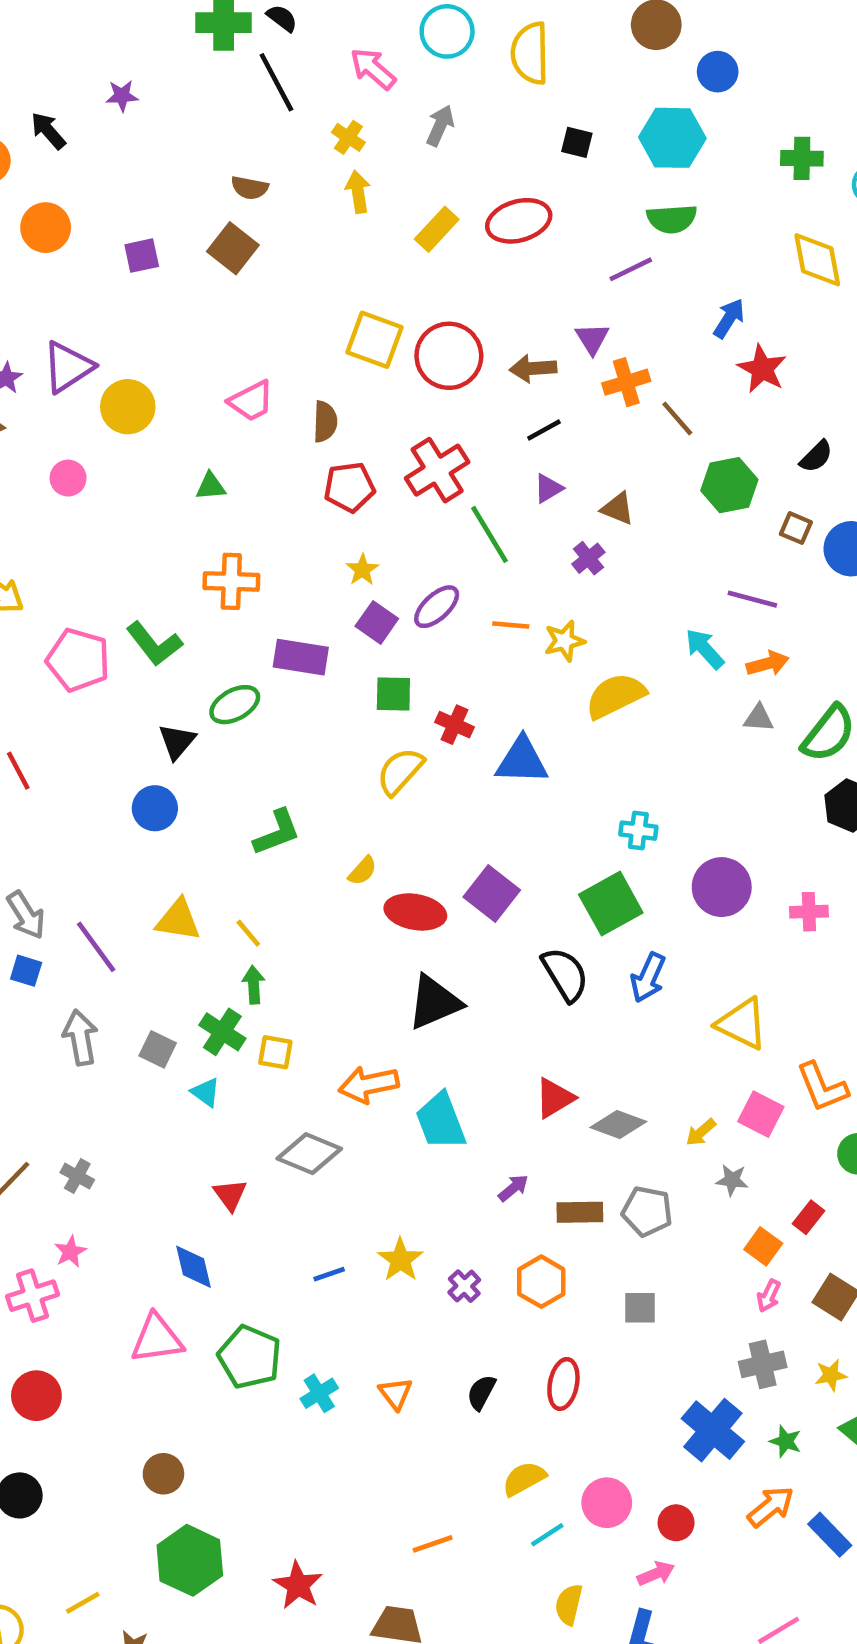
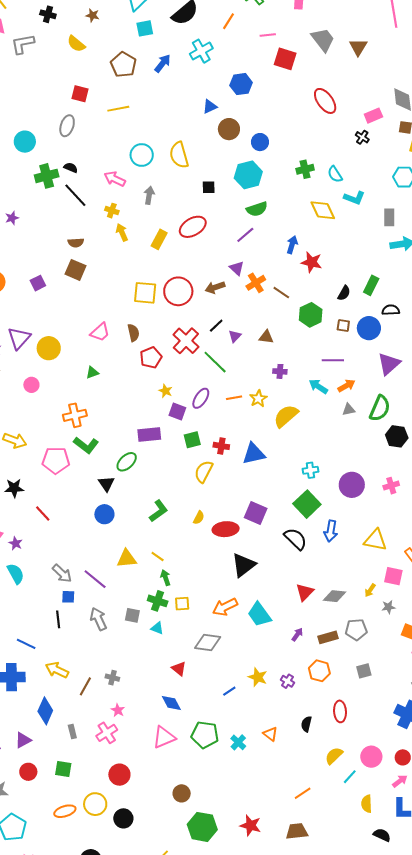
black line: (544, 430) -> (216, 326), moved
purple cross: (588, 558) -> (280, 371), moved, turned -32
orange cross: (231, 581) -> (75, 415), moved

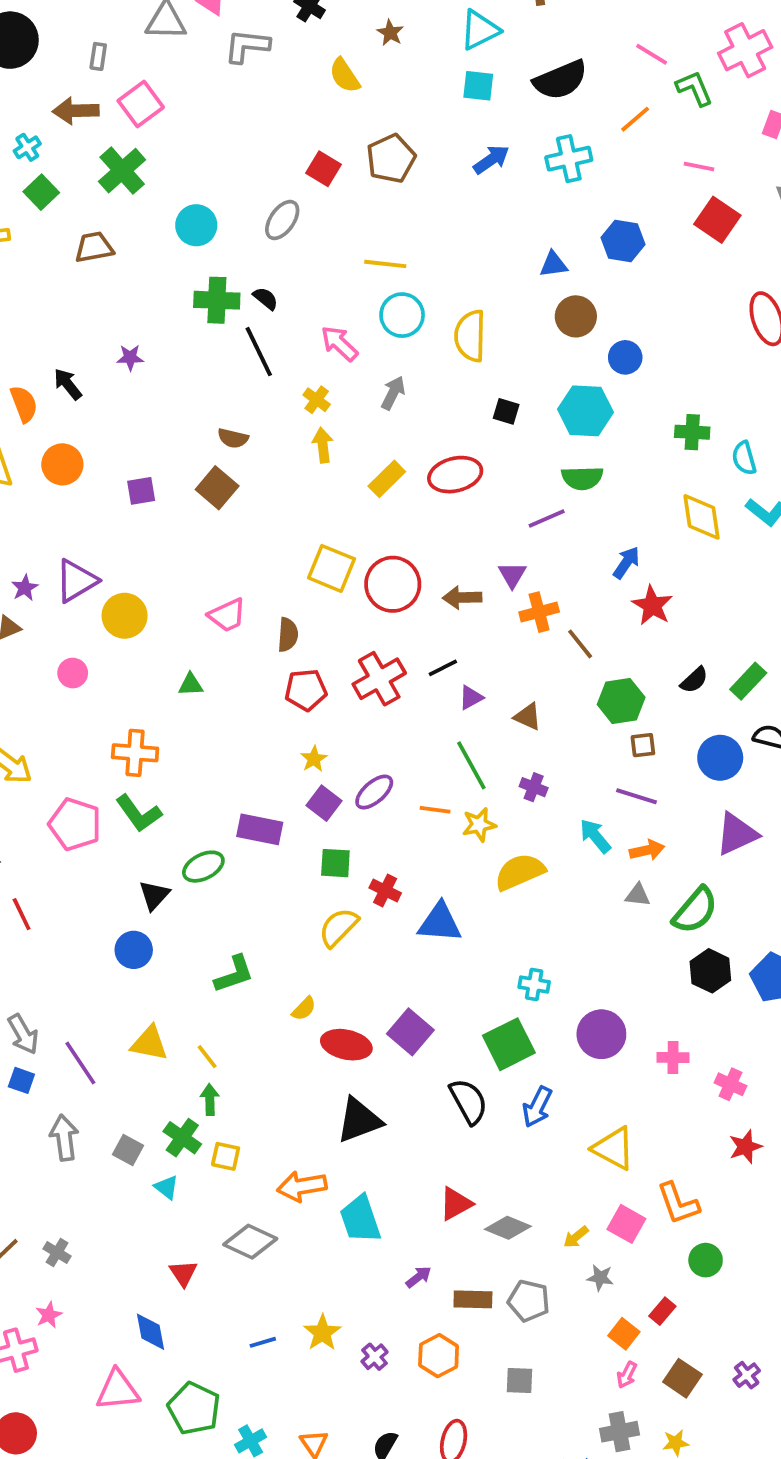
brown pentagon: (123, 65) -> (391, 159), moved
yellow line: (118, 109) -> (385, 264), moved
brown square: (343, 326) -> (643, 745), moved, turned -32
green line: (215, 362) -> (471, 765), moved

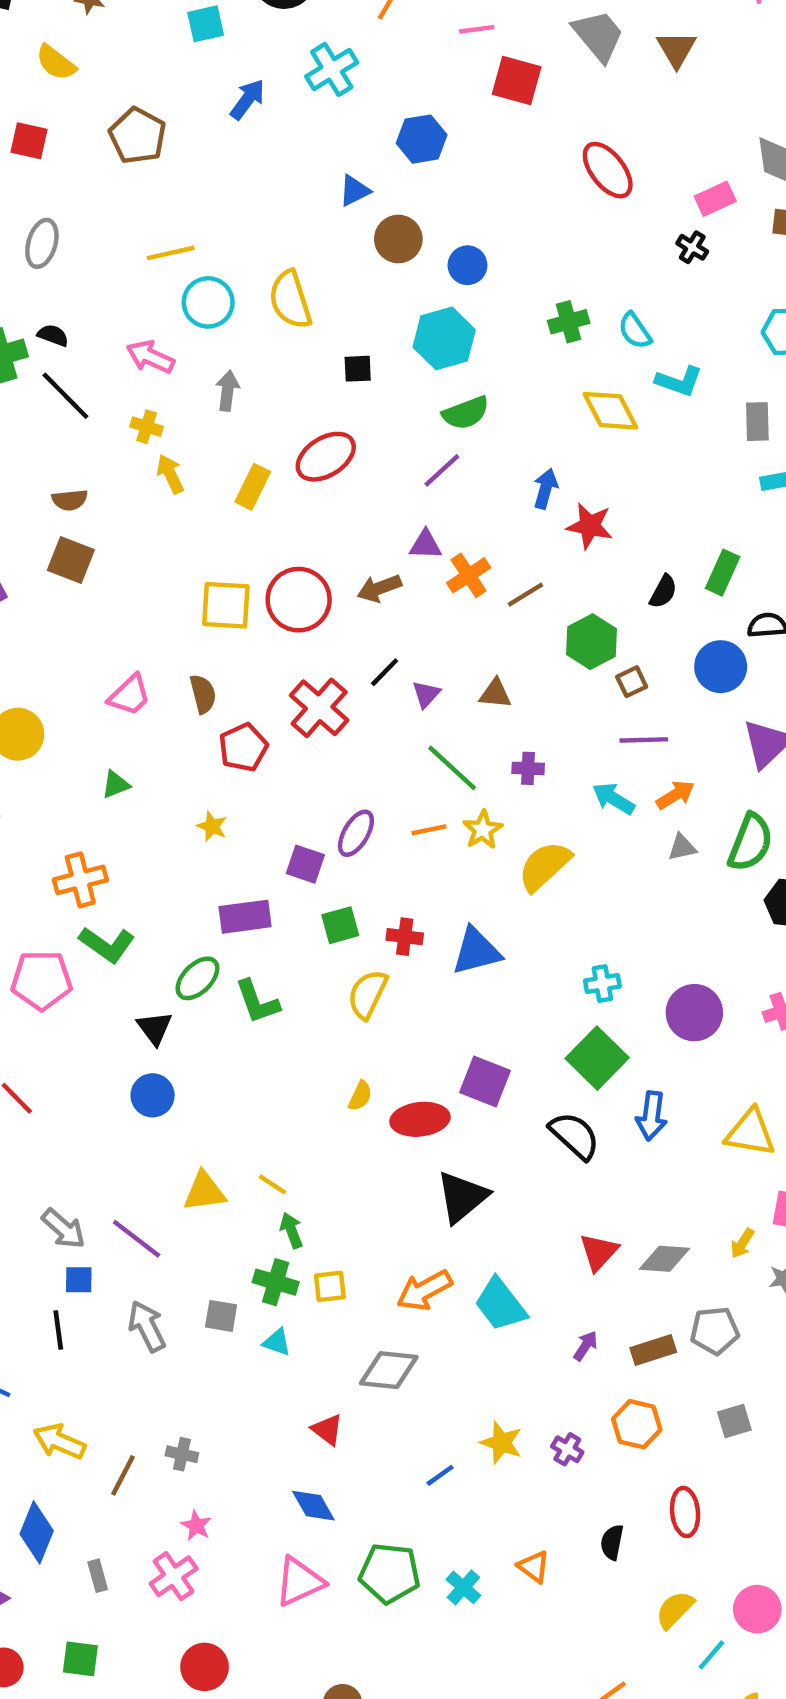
red square: (323, 169) -> (29, 141), moved
purple triangle: (512, 575) -> (425, 545), turned -40
brown line: (580, 644) -> (525, 595), turned -64
yellow star: (314, 759) -> (212, 826), moved
green L-shape: (234, 974) -> (257, 1002), moved, turned 108

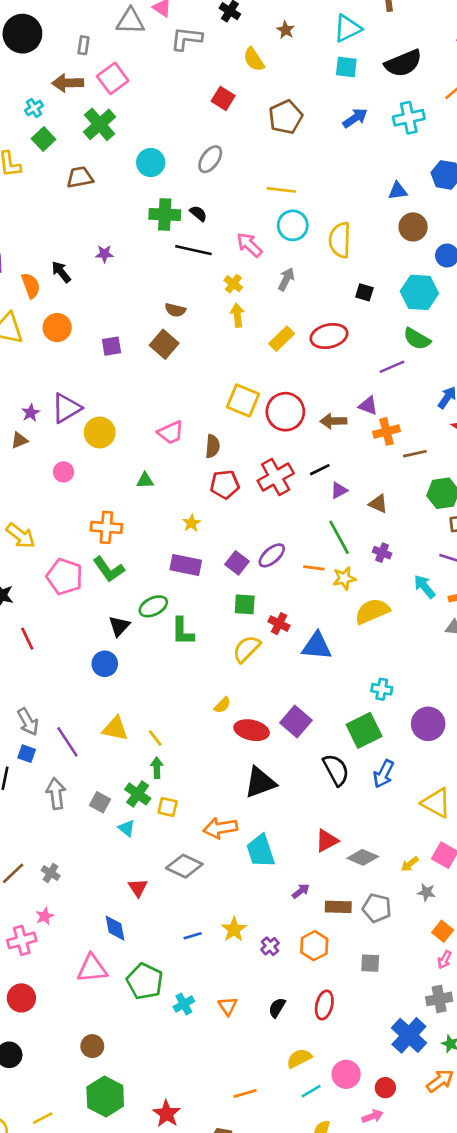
black line: (65, 396) -> (193, 250), turned -52
green semicircle: (466, 413) -> (417, 339), turned 32
purple rectangle: (245, 917) -> (186, 565), moved

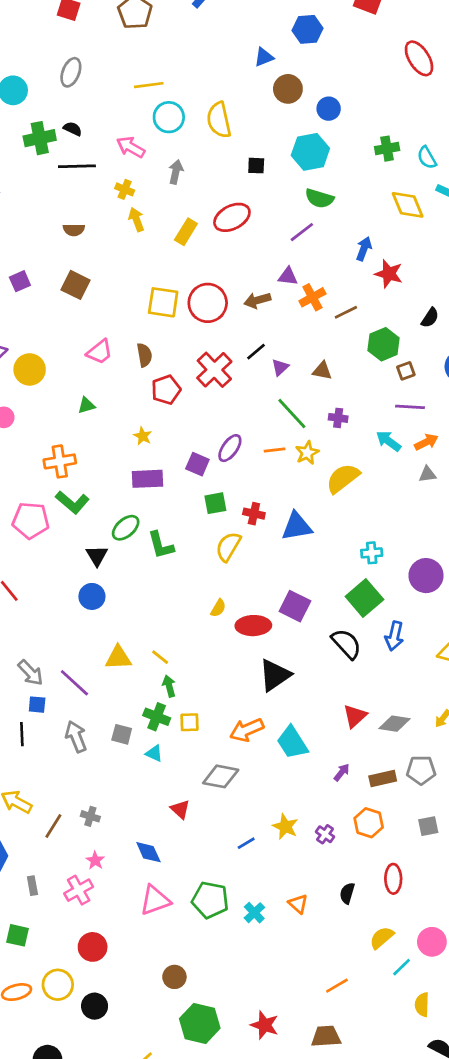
brown square: (164, 344) -> (76, 285), moved
blue diamond: (115, 928) -> (148, 852), moved

